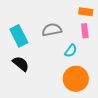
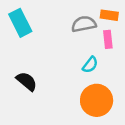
gray semicircle: (52, 30) -> (84, 24), moved
cyan rectangle: (19, 36) -> (20, 23), moved

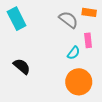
gray semicircle: (84, 24) -> (68, 20), turned 48
pink rectangle: (108, 39) -> (88, 40), moved

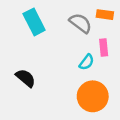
cyan rectangle: (17, 19) -> (34, 22), moved

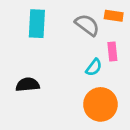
cyan rectangle: (34, 22) -> (37, 24), turned 30
black semicircle: (26, 78) -> (28, 85), turned -45

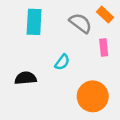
orange rectangle: (114, 16) -> (105, 15), turned 35
cyan semicircle: (94, 67) -> (62, 62), moved

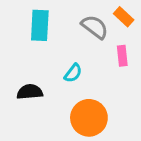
orange circle: (93, 96) -> (89, 118), moved

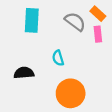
pink rectangle: (122, 56) -> (98, 34), moved
cyan semicircle: (73, 73) -> (58, 58), turned 126

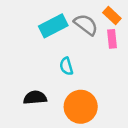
cyan rectangle: (32, 20) -> (53, 26), moved, turned 60
black semicircle: (24, 73) -> (35, 98), moved

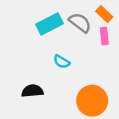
cyan semicircle: (66, 66) -> (62, 62), turned -42
orange circle: (81, 107) -> (92, 101), moved

